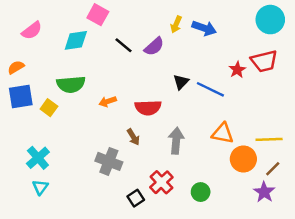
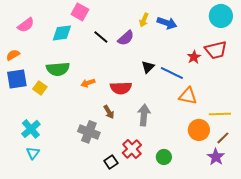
orange triangle: (223, 133) -> (188, 96), moved

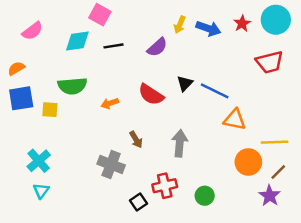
black line: (101, 37) -> (114, 46), moved, turned -49
red star: (194, 57) -> (242, 23), moved
yellow square: (40, 88) -> (50, 110), turned -32
red semicircle: (121, 88) -> (151, 95), moved, turned 35
red cross: (132, 149) -> (165, 186), turned 30

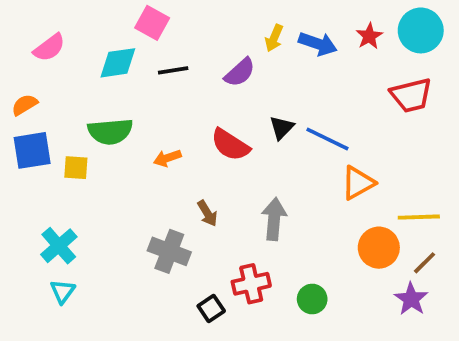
orange triangle: (235, 120) -> (358, 183), turned -40

